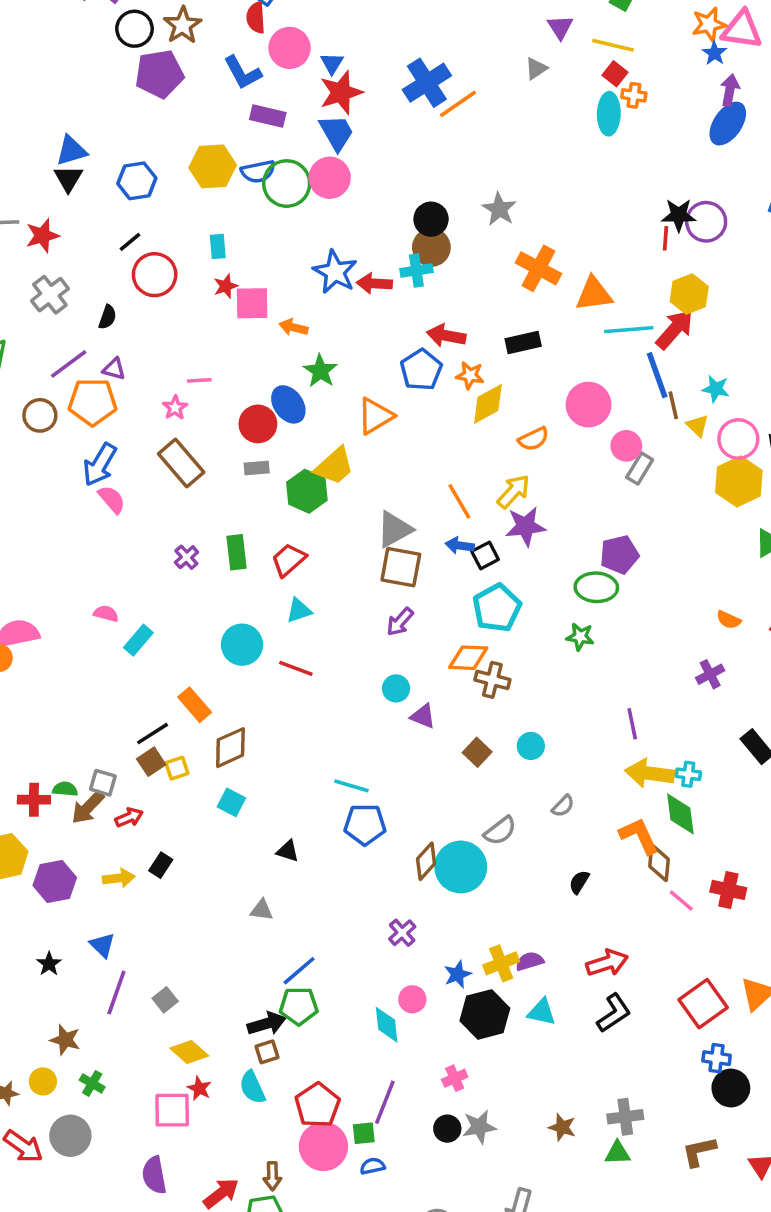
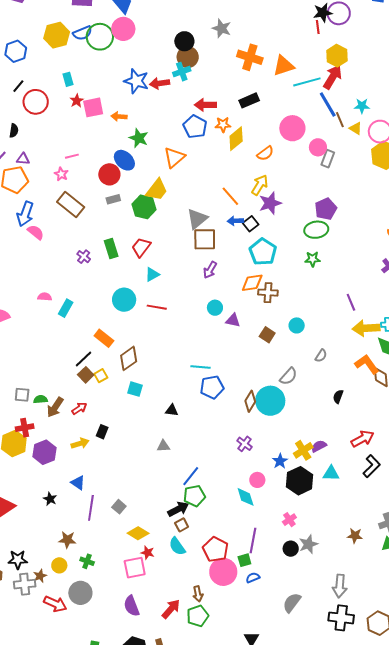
gray square: (103, 783) -> (22, 395), moved
red cross: (34, 800) -> (25, 428), moved

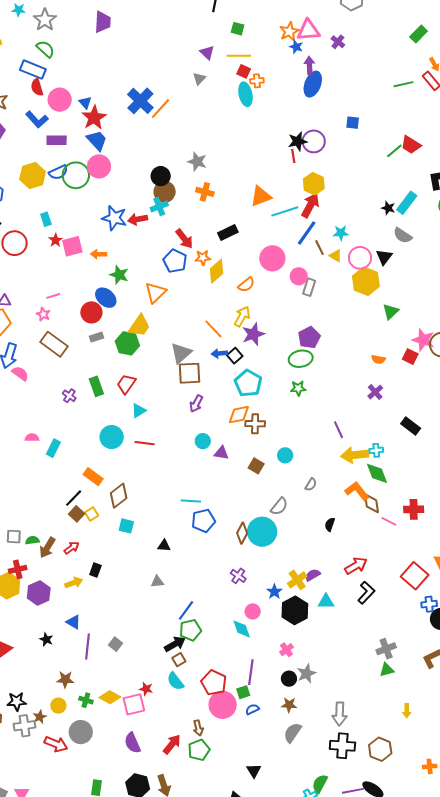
orange cross: (250, 57) -> (205, 192), moved, size x0.7
blue line: (328, 104) -> (307, 233), turned 68
red arrow: (205, 105) -> (184, 239), turned -125
yellow diamond: (138, 533) -> (110, 697), moved
brown star: (355, 536) -> (289, 705), moved

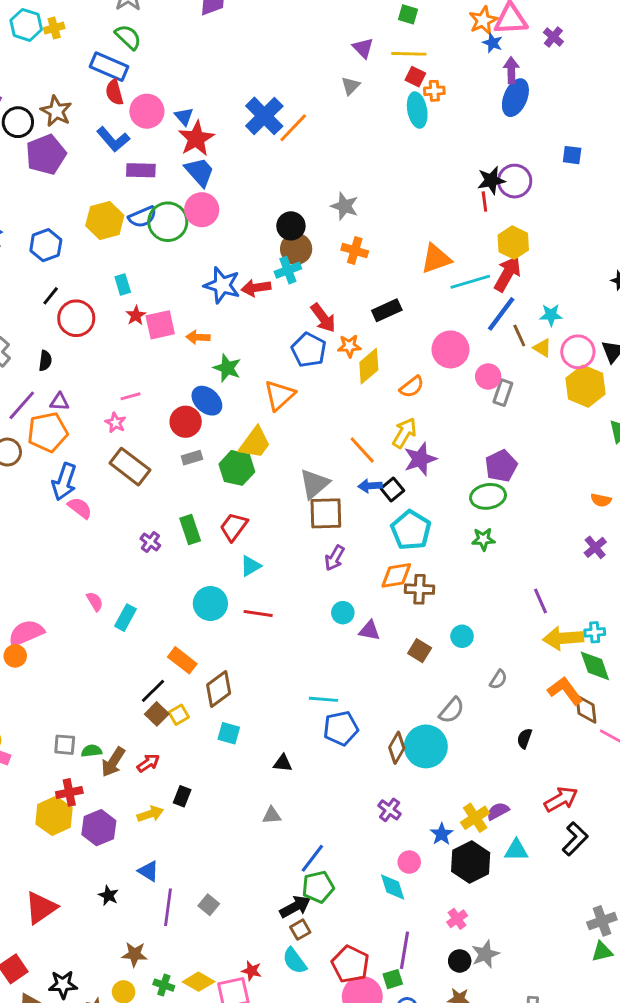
pink semicircle: (32, 438) -> (95, 601), turned 56

